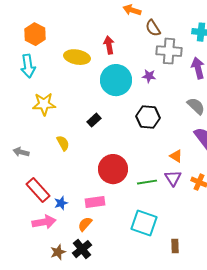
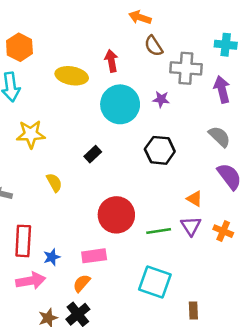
brown semicircle: (153, 28) -> (154, 46), moved
red rectangle: (38, 190) -> (23, 241), turned 45

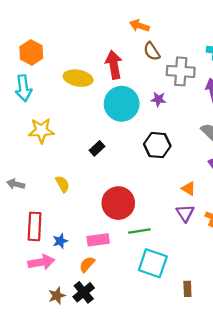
red arrow: (111, 61) -> (114, 65), size x1.4
yellow semicircle: (54, 183) -> (62, 184), moved
green line: (159, 231) -> (139, 231), moved

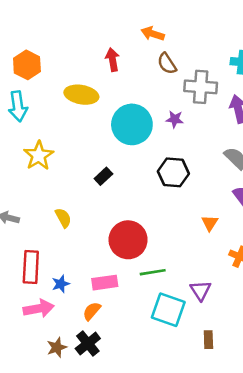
red arrow: (114, 65) -> (112, 60), moved, size x0.7
yellow star: (41, 131) -> (39, 156), turned -30
orange triangle: (189, 189) -> (210, 223), turned 32
purple triangle: (185, 213) -> (201, 290), moved

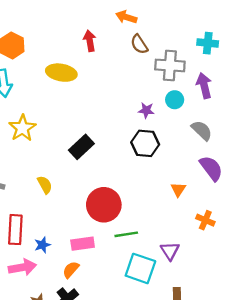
purple star: (175, 119) -> (146, 110), moved
cyan circle: (132, 124) -> (175, 100), moved, size x0.5
black rectangle: (103, 176) -> (81, 147), size x1.5

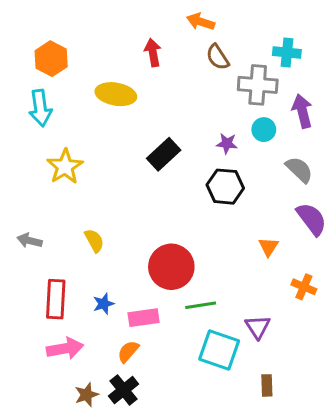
cyan cross: (208, 43) -> (287, 53), moved
black rectangle: (81, 147) -> (164, 154), moved
blue star: (42, 245) -> (104, 304), moved

